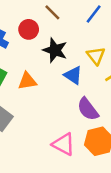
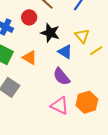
orange triangle: (27, 81) -> (30, 58), turned 42
purple semicircle: (88, 109) -> (61, 77), moved

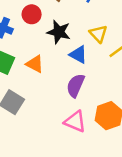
purple semicircle: (61, 77) -> (76, 86), turned 66

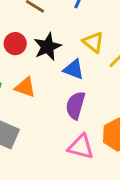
red circle: (32, 14) -> (15, 44), moved
black star: (59, 32) -> (48, 47), turned -30

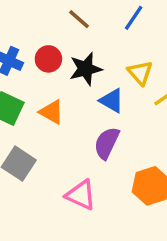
pink triangle: (81, 147) -> (81, 195), moved

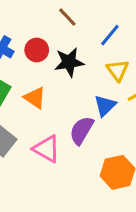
blue line: (134, 18) -> (110, 35), moved
blue triangle: (112, 101) -> (105, 106), moved, turned 40
pink triangle: (81, 195) -> (47, 149), moved

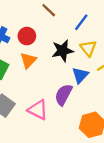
black star: (69, 62) -> (63, 51), moved
orange triangle: (35, 98) -> (28, 60), moved, turned 42

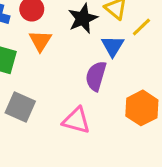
pink triangle: (38, 110) -> (76, 121), moved

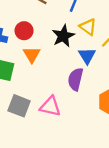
pink triangle: (76, 121) -> (50, 106), moved

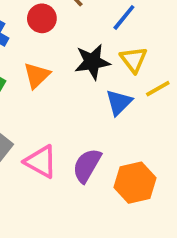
red circle: (24, 31) -> (42, 18), moved
purple semicircle: (76, 79) -> (87, 165), moved

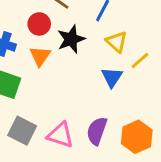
black star: (92, 62) -> (71, 39), moved
orange triangle: (37, 75) -> (40, 56), moved

